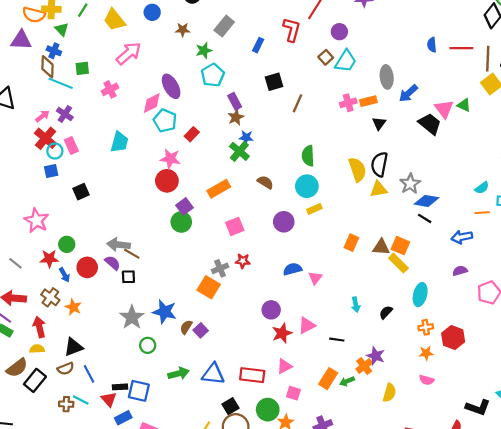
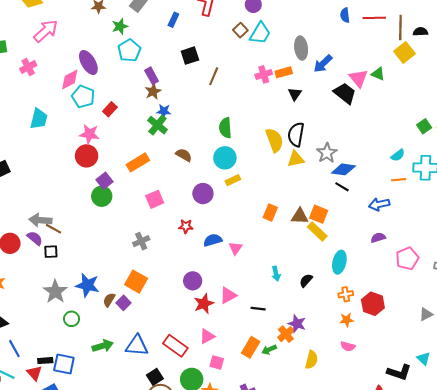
red star: (243, 261) -> (186, 226), moved
orange square: (209, 287) -> (136, 282), moved
red rectangle: (252, 375) -> (175, 346), turned 30

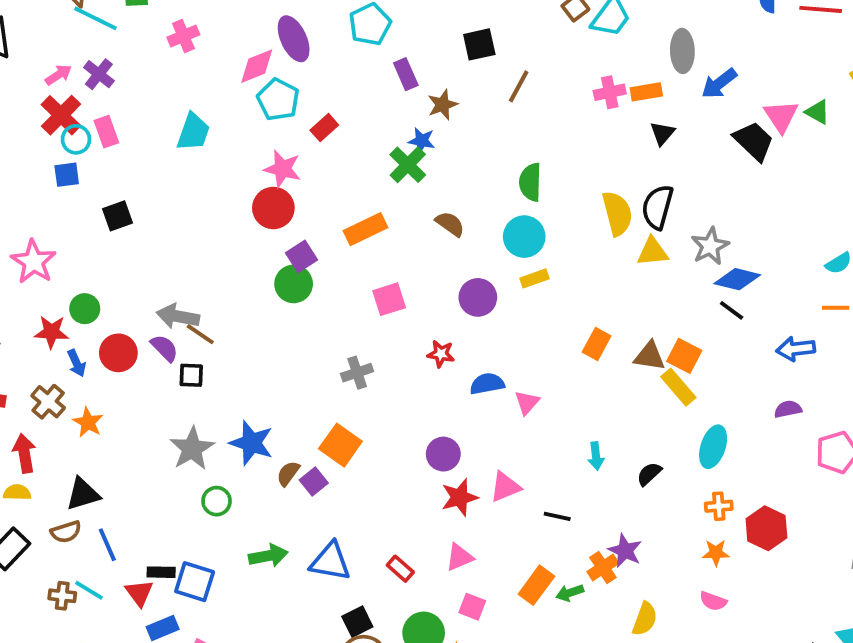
brown star: (153, 92) -> (443, 105), moved
red rectangle: (175, 346) -> (400, 569), size x0.6

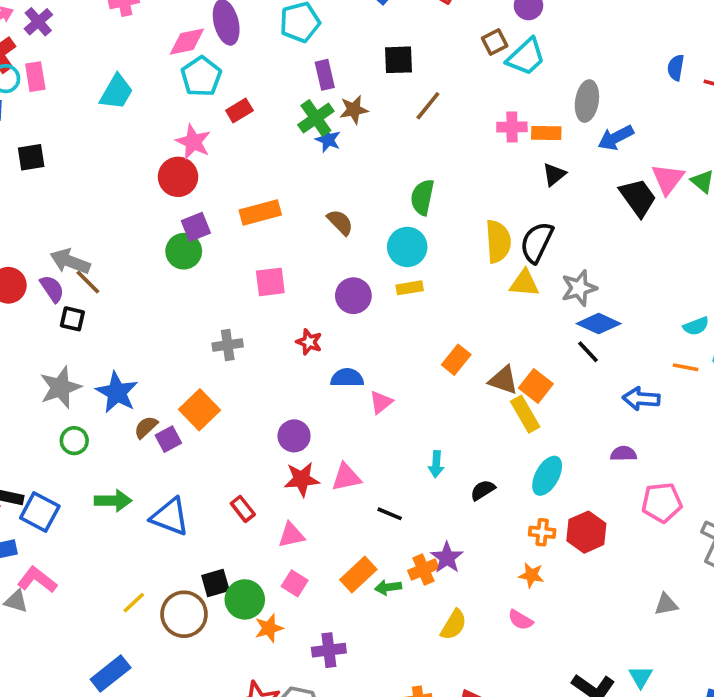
green cross: (408, 165) -> (316, 118), moved
red hexagon: (766, 528) -> (586, 532), moved
red rectangle: (400, 569) -> (243, 509), moved
black square: (357, 622) -> (215, 583), moved

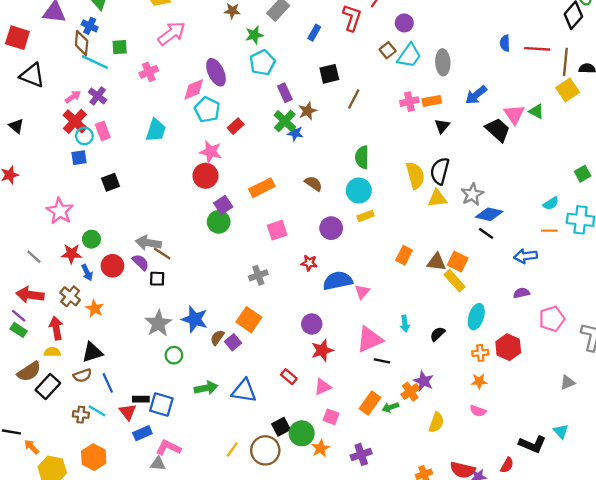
gray ellipse: (587, 101) -> (443, 62), moved
blue semicircle: (347, 378) -> (338, 281), size x1.4
pink triangle: (346, 477) -> (370, 339), moved, size x1.4

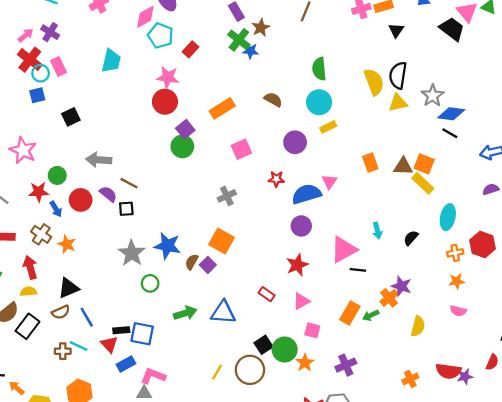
gray arrow: (148, 243) -> (99, 160), moved
orange rectangle: (404, 255) -> (370, 163), turned -42
pink triangle: (362, 292) -> (329, 182), moved
purple circle: (312, 324) -> (301, 226), moved

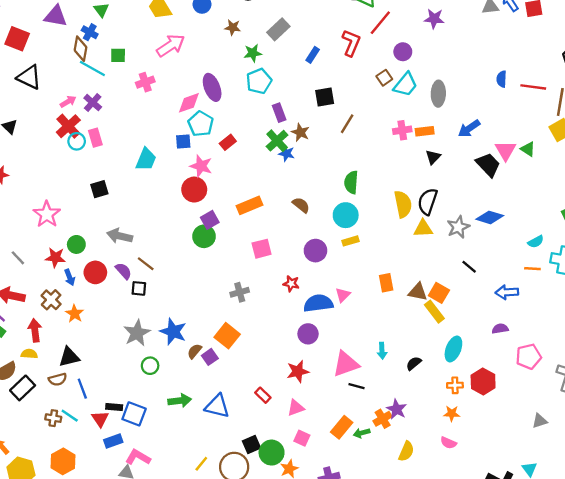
brown star: (261, 28) -> (300, 132), turned -30
cyan trapezoid: (111, 61) -> (146, 159), moved
blue square: (37, 95) -> (183, 142), moved
blue diamond: (451, 114) -> (490, 217), moved

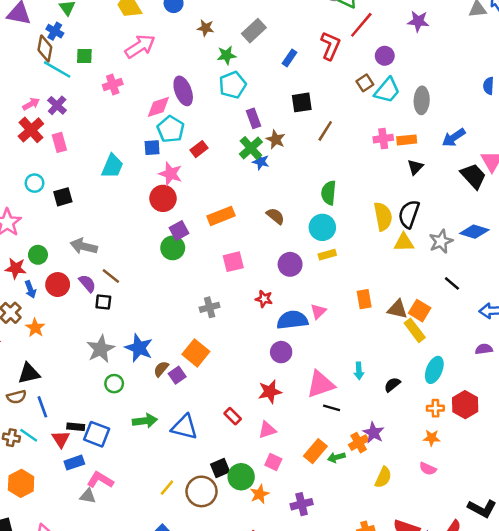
cyan circle: (77, 141) -> (34, 183), moved

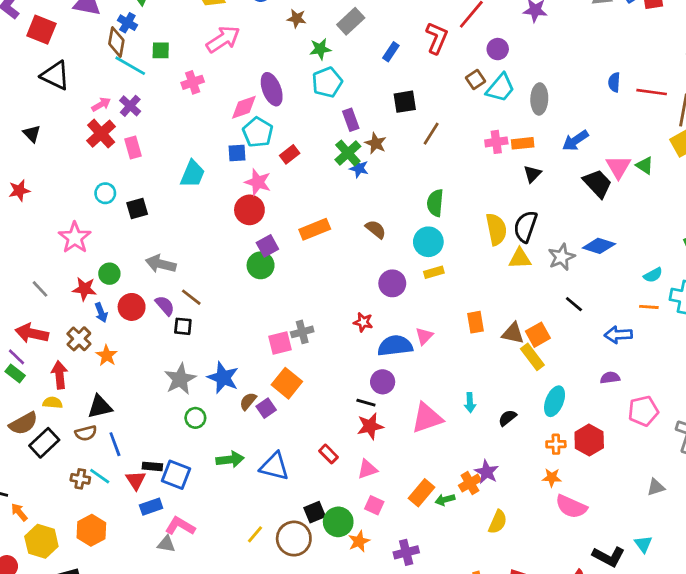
pink square: (233, 262) -> (280, 343), moved
orange square: (420, 311) -> (538, 335), turned 30
black line: (332, 408) -> (366, 403), moved
pink semicircle: (428, 469) -> (571, 507), moved, size x1.6

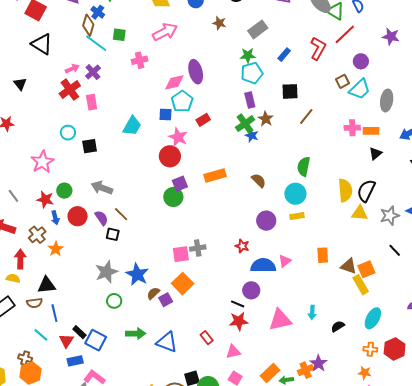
green star: (320, 49) -> (248, 55), moved
cyan pentagon: (327, 82) -> (252, 73), moved
black rectangle: (152, 466) -> (79, 332), turned 32
brown cross: (80, 479) -> (25, 358), moved

